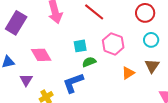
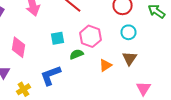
pink diamond: (41, 55) -> (18, 47), turned 40
green semicircle: (89, 62) -> (76, 54), moved

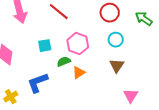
orange triangle: (106, 65) -> (79, 73), moved

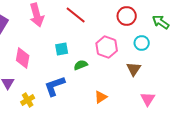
cyan circle: (116, 40) -> (142, 43), moved
pink hexagon: (78, 44) -> (107, 47), moved
orange triangle: (79, 73) -> (101, 97), moved

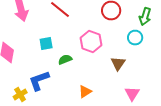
green arrow: (161, 22) -> (145, 17), turned -108
cyan circle: (142, 43) -> (135, 38), moved
yellow cross: (28, 100) -> (20, 95), moved

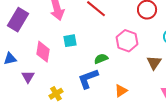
cyan square: (46, 44) -> (70, 41), moved
blue L-shape: (39, 81) -> (88, 79), moved

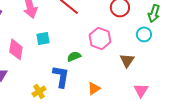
blue L-shape: (88, 79) -> (61, 76), turned 120
yellow cross: (56, 94) -> (39, 91), moved

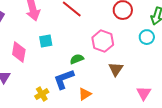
brown triangle: (127, 60) -> (116, 69), moved
blue L-shape: (61, 76) -> (64, 79), turned -120
orange triangle: (94, 88) -> (85, 94), moved

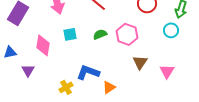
green semicircle: (77, 59) -> (100, 34), moved
blue L-shape: (64, 79) -> (88, 72), turned 40
pink triangle: (144, 93) -> (167, 71), moved

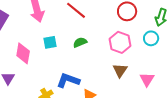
pink hexagon: (127, 34) -> (120, 42), moved

